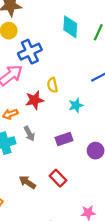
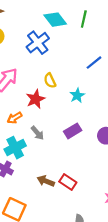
cyan diamond: (70, 27) -> (55, 20), turned -30
blue cross: (30, 52) -> (38, 43), moved
red rectangle: (58, 178) -> (68, 182), moved

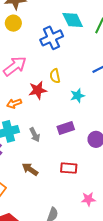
gray arrow: (37, 133) -> (35, 135), moved
red rectangle: (68, 182) -> (69, 168), moved, turned -42

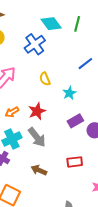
red star: (38, 90) -> (37, 111), moved
purple rectangle: (66, 128) -> (75, 121), moved
gray arrow: (35, 135) -> (37, 137), size x1.5

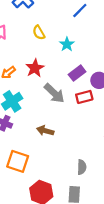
gray arrow: (37, 137) -> (54, 93), moved
red rectangle: (75, 162) -> (84, 97), moved

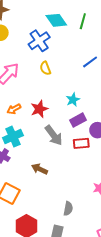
yellow semicircle: (39, 33) -> (45, 68), moved
cyan star: (67, 44) -> (73, 100), moved

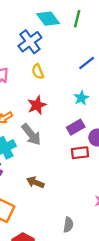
cyan star: (73, 100) -> (81, 98), moved
red star: (39, 109) -> (37, 105), moved
gray arrow: (54, 135) -> (31, 134), moved

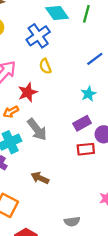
red star: (37, 105) -> (28, 92), moved
gray semicircle: (68, 225) -> (72, 222), turned 72

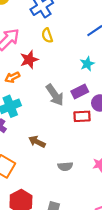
gray arrow: (37, 129) -> (55, 95), moved
gray semicircle: (72, 222) -> (65, 166), moved

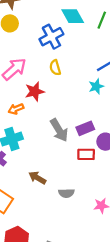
cyan star: (87, 64) -> (96, 86), moved
gray semicircle: (65, 166) -> (66, 193), moved

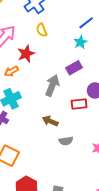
purple rectangle: (85, 128) -> (74, 68), moved
gray arrow: (59, 130) -> (52, 86), turned -120
brown arrow: (37, 178) -> (50, 121), moved

